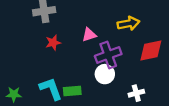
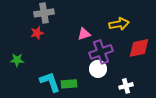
red star: (53, 43) -> (37, 33), moved
green star: (14, 94) -> (17, 60), moved

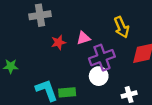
yellow arrow: (119, 24) -> (122, 27), turned 78
red star: (37, 33) -> (58, 42), moved

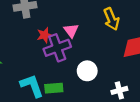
pink triangle: (83, 38) -> (71, 31), turned -48
purple cross: (102, 58) -> (57, 48), moved

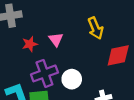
purple cross: (57, 48) -> (44, 73), moved

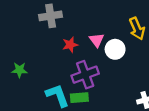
white circle: (72, 79) -> (115, 49), moved

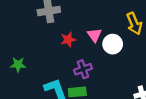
purple cross: (85, 75) -> (83, 69), size x0.7

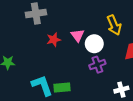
purple cross: (83, 69) -> (97, 65), moved

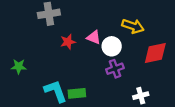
yellow arrow: (114, 25) -> (133, 26), turned -48
pink triangle: (78, 35) -> (94, 37), turned -32

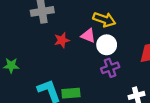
yellow arrow: (133, 26) -> (104, 20), moved

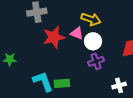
red star: (62, 40) -> (54, 37), size x1.6

